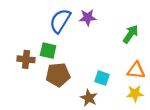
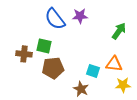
blue semicircle: (60, 21) -> (55, 19), turned -70
orange triangle: (136, 70) -> (114, 64), moved

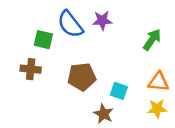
green square: (44, 46) -> (43, 40), moved
orange triangle: (114, 64) -> (158, 82), moved
brown pentagon: (53, 68) -> (82, 77), moved

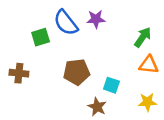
green square: (43, 40) -> (41, 37), turned -30
brown cross: (31, 69) -> (19, 73), moved
orange triangle: (158, 82) -> (149, 65), moved

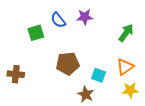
blue semicircle: (66, 23) -> (58, 20), size x0.7
orange triangle: (149, 65) -> (125, 67), moved, turned -42
brown cross: (19, 73) -> (16, 74), moved

